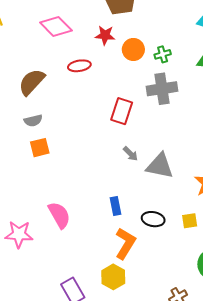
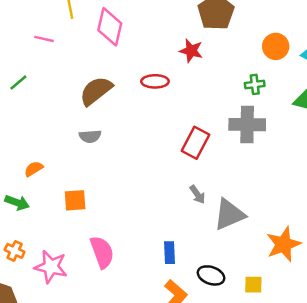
pink diamond: (56, 26) -> (110, 27), moved, turned 48
orange circle: (133, 49) -> (276, 46), moved
orange square: (40, 148) -> (75, 200), moved
gray triangle: (160, 166) -> (229, 214), turned -44

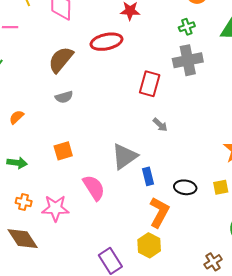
red ellipse: (155, 81) -> (106, 42), size x1.4
orange semicircle: (34, 169) -> (16, 117), moved
gray triangle: (229, 214) -> (124, 156), moved

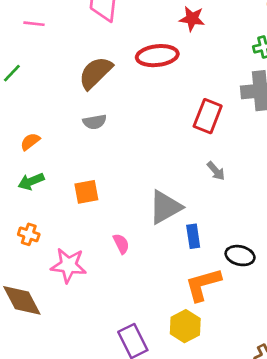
green arrow: (17, 163) -> (31, 181), moved, turned 144
pink semicircle: (94, 188) -> (121, 244), size x0.6
orange cross: (24, 202) -> (29, 234), moved
orange L-shape: (159, 212) -> (203, 284), turned -140

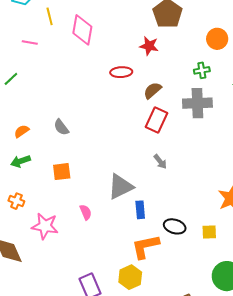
red ellipse: (157, 56) -> (121, 72), size x0.7
brown semicircle: (95, 73) -> (152, 90), moved, size x0.7
gray semicircle: (95, 122) -> (61, 127), moved, turned 60

